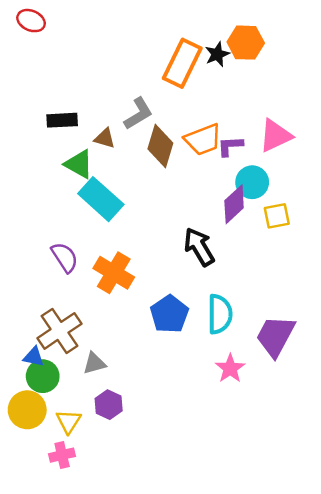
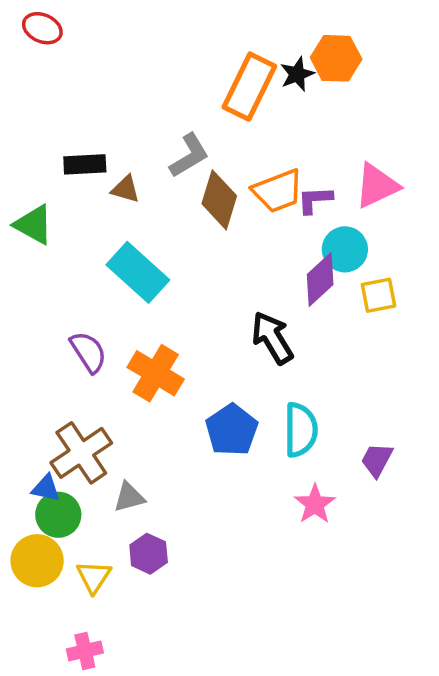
brown triangle: (105, 138) -> (126, 189), moved
green triangle: (79, 164) -> (34, 225), moved
purple trapezoid: (275, 336) -> (377, 460), size x0.6
pink cross: (62, 455) -> (85, 651), moved

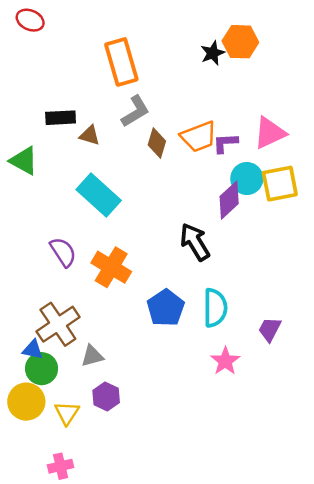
orange rectangle: (249, 87) -> (121, 62), moved, turned -42
brown diamond: (219, 200) -> (157, 143), size x0.7
yellow square: (379, 295) -> (280, 184), moved, size x1.4

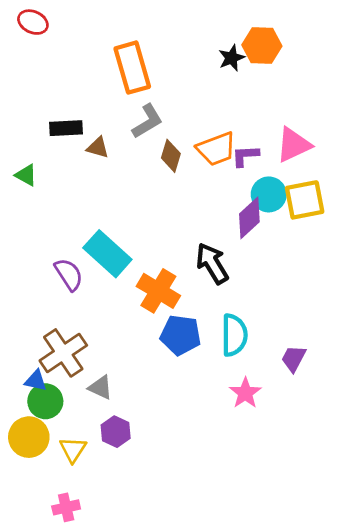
green triangle: (24, 161) -> (26, 175), size x0.7
cyan rectangle: (99, 195) -> (107, 254), moved
orange cross: (111, 267) -> (158, 291), moved
blue pentagon: (166, 308) -> (180, 335), turned -30
gray triangle: (92, 356) -> (101, 387), turned 40

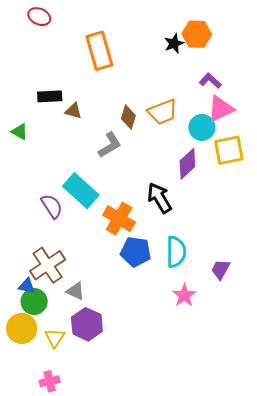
red ellipse: (33, 22) -> (39, 17), moved
gray L-shape: (147, 121) -> (110, 145), moved
purple L-shape: (245, 156) -> (210, 81), moved, turned 45
cyan circle: (269, 194) -> (202, 127), moved
purple hexagon: (116, 432) -> (87, 324), size x1.4

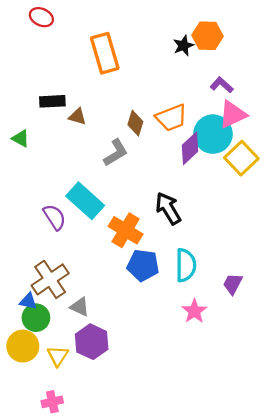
cyan circle: (202, 127) -> (213, 134), size x1.4
yellow square: (229, 150) -> (241, 158), turned -32
purple diamond: (187, 164) -> (190, 148), moved

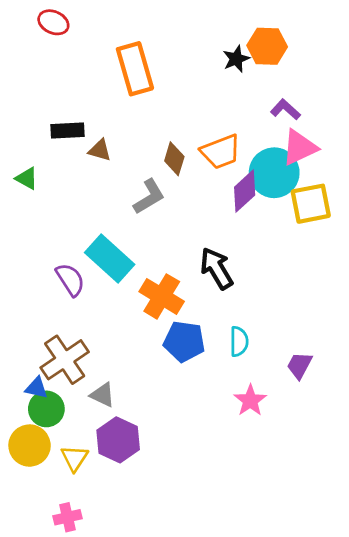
yellow square: (241, 158) -> (311, 204), turned 32
cyan semicircle: (186, 265) -> (239, 341), size x0.7

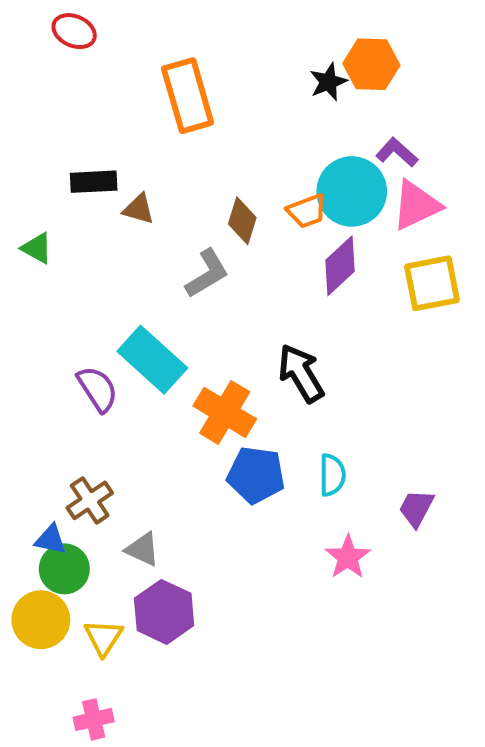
orange trapezoid: (221, 152) -> (307, 211), size x0.7
cyan circle: (274, 173) -> (352, 191), moved
brown cross: (65, 360) -> (90, 500), size x0.7

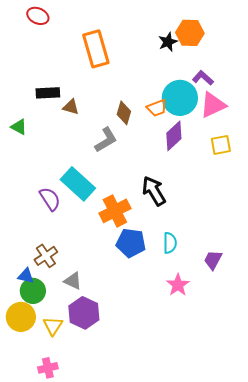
yellow square: (432, 283) -> (221, 145), size x0.7
orange cross: (225, 412) -> (115, 211), turned 32

